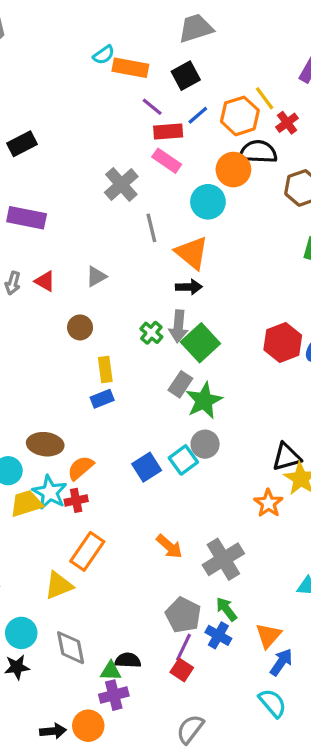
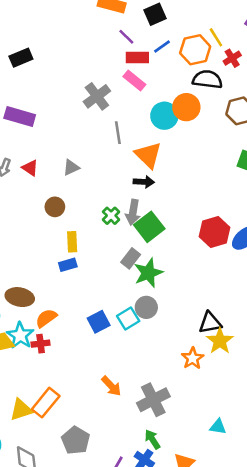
orange circle: (233, 170) -> (186, 107), moved
orange rectangle: (87, 551) -> (46, 403), moved
gray pentagon: (183, 615) -> (76, 440), moved

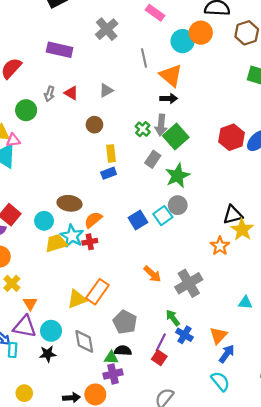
gray cross: (97, 96) -> (107, 29), moved
gray rectangle: (131, 258) -> (153, 159), moved
green arrow: (152, 439) -> (173, 318), moved

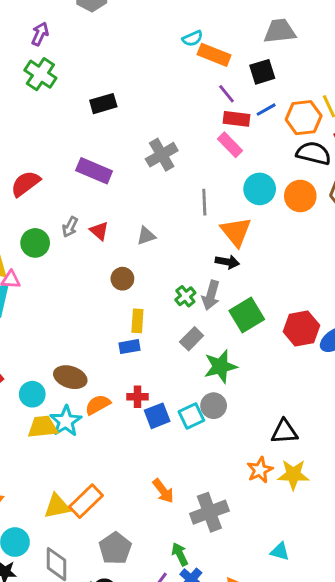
orange circle: (201, 33) -> (300, 196), moved
green square: (176, 136) -> (247, 315), moved
yellow star: (242, 230) -> (293, 475), moved, turned 30
red cross: (90, 242) -> (137, 397), moved

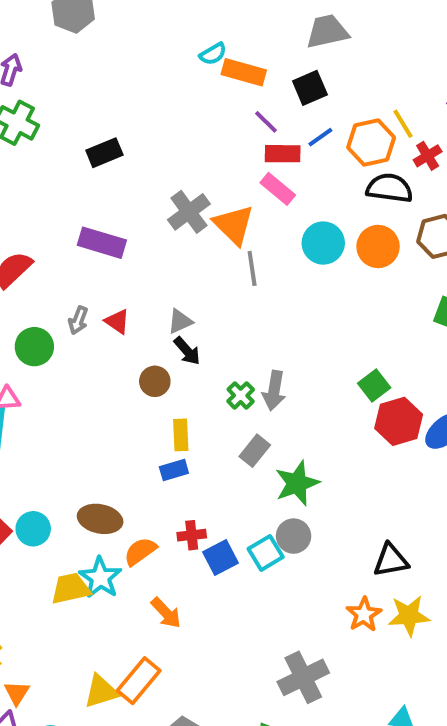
orange triangle: (236, 232) -> (234, 225), moved
black arrow: (227, 262) -> (187, 351), moved, turned 45
green square: (247, 315) -> (374, 385), moved, size x0.7
cyan circle: (32, 394) -> (33, 529), moved
orange arrow: (163, 491) -> (166, 613), moved

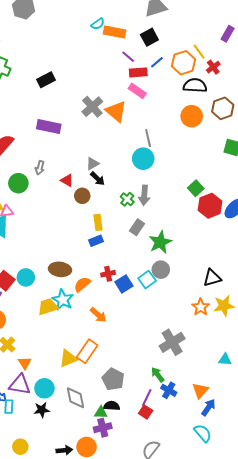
cyan circle: (323, 243) -> (143, 159), moved
gray line: (252, 268) -> (148, 138), moved
red triangle: (117, 321) -> (67, 180), moved

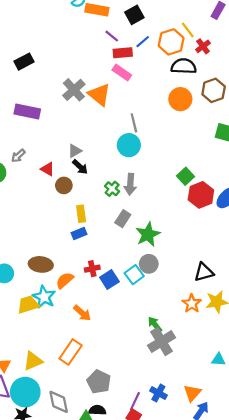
gray arrow: (40, 168) -> (18, 156), turned 32
yellow triangle: (68, 358) -> (33, 361), moved
green arrow: (158, 375) -> (155, 325), moved
cyan circle: (44, 388) -> (25, 392), size x1.4

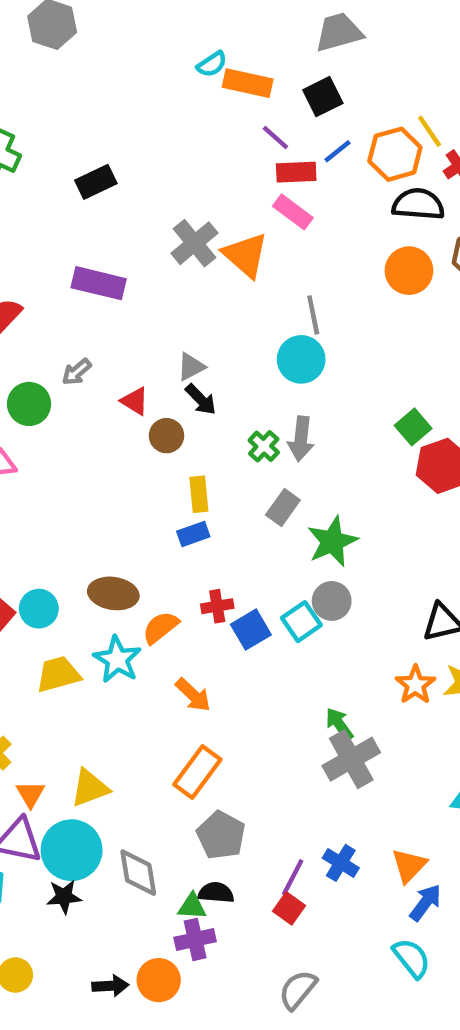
yellow trapezoid: (28, 305) -> (58, 674), moved
orange rectangle: (71, 352) -> (197, 772), moved

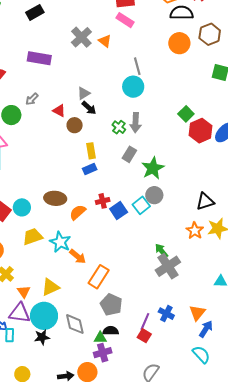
orange triangle: (245, 255) -> (105, 41), size x0.6
cyan star: (117, 659) -> (60, 242), moved
orange arrow: (193, 695) -> (78, 256), moved

